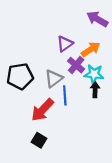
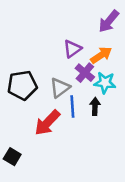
purple arrow: (97, 19) -> (109, 21), turned -80
black arrow: (95, 90) -> (95, 106), moved
black square: (39, 140) -> (12, 157), moved

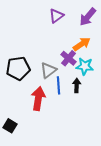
purple triangle: (72, 49) -> (56, 16), moved
red arrow: (47, 123) -> (38, 99), turned 145

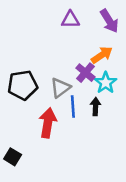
purple triangle: (56, 16) -> (70, 20), turned 35
purple arrow: (88, 17) -> (109, 21), turned -72
cyan star: (85, 66) -> (106, 83), turned 30

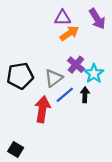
orange arrow: (102, 55) -> (69, 33), moved
blue line: (73, 107) -> (65, 95), turned 54
black square: (13, 157) -> (16, 150), moved

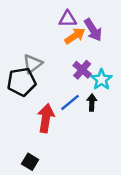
purple arrow: (97, 19) -> (93, 30), moved
gray triangle: (54, 78) -> (33, 64), moved
black square: (16, 150) -> (30, 162), moved

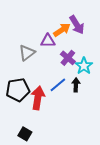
purple triangle: (68, 19) -> (48, 41), moved
black pentagon: (22, 82) -> (18, 90), moved

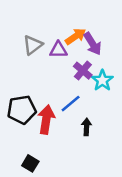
purple arrow: (77, 25) -> (93, 44), moved
gray triangle: (27, 53) -> (33, 45), moved
black arrow: (76, 85) -> (86, 127), moved

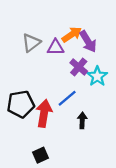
black square: (30, 163) -> (40, 155), moved, turned 35

